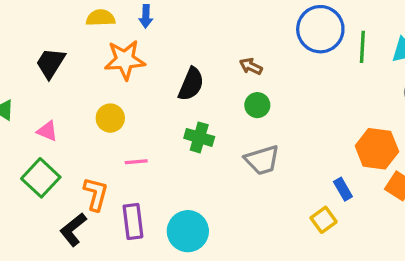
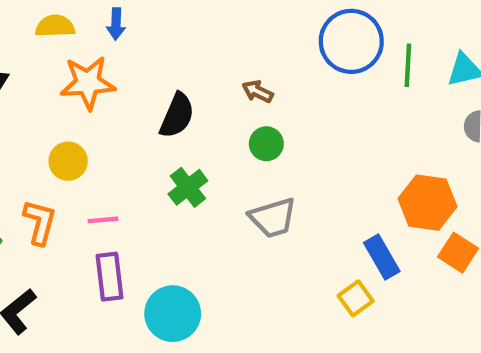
green cross: (199, 137) -> (188, 187), turned 36
blue rectangle: (343, 189) -> (382, 257), size x1.4
orange L-shape: (96, 194) -> (40, 222), moved
purple rectangle: (133, 221) -> (109, 277), moved

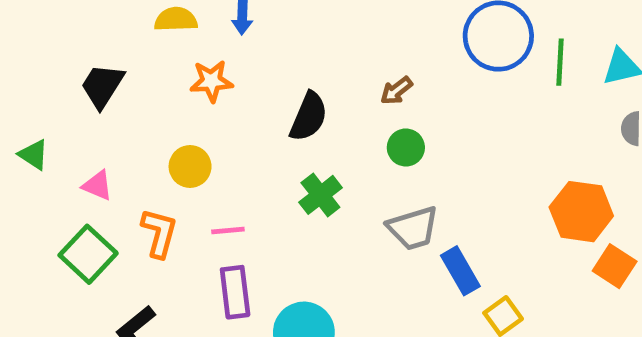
orange star: (88, 83) -> (211, 81), size x0.7
brown arrow: (258, 91) -> (396, 91), turned -64
blue rectangle: (382, 257) -> (460, 271), moved

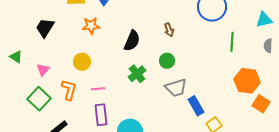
green line: (560, 62) -> (232, 42), moved
brown arrow: (396, 91) -> (169, 30), turned -72
green circle: (406, 148) -> (167, 61), moved
pink triangle: (98, 185) -> (43, 70), turned 48

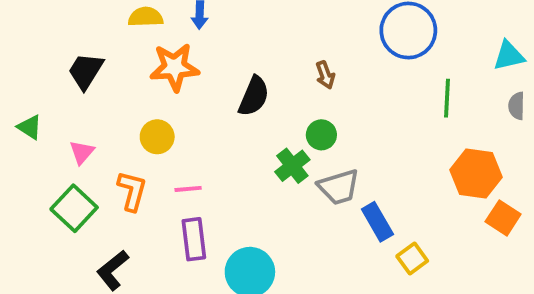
orange star: (91, 26) -> (175, 67), size x1.4
green cross: (137, 74) -> (292, 166), moved

